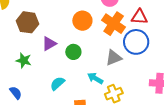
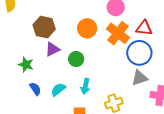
brown hexagon: (27, 22) -> (44, 27), moved
gray triangle: (114, 58) -> (140, 78), moved
cyan arrow: (95, 78) -> (85, 86), moved, turned -112
blue semicircle: (16, 93) -> (35, 89), moved

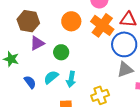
blue semicircle: (35, 89) -> (30, 82), moved
cyan semicircle: (58, 89) -> (51, 77), moved

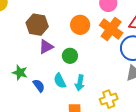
green star: (11, 59) -> (20, 73), moved
cyan semicircle: (51, 77) -> (60, 81), turned -77

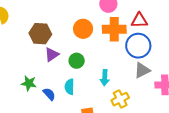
orange cross: (111, 29) -> (114, 29), turned -30
cyan semicircle: (60, 81) -> (69, 87), turned 35
cyan arrow: (80, 83) -> (105, 78), moved

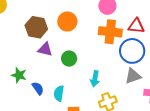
orange circle: (83, 29) -> (67, 21), moved
purple triangle: (52, 54) -> (45, 49), turned 42
cyan semicircle: (69, 87) -> (59, 93), moved

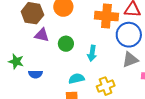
cyan arrow: (95, 79) -> (92, 53), moved
blue semicircle: (38, 88) -> (35, 74), turned 128
cyan semicircle: (59, 93) -> (76, 79), moved, turned 70

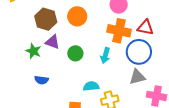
cyan arrow: (92, 53) -> (105, 55), moved
green star: (16, 61) -> (33, 51), moved
cyan semicircle: (76, 79) -> (91, 86), moved

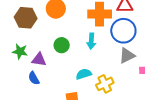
purple triangle: (52, 42) -> (39, 60), moved
blue semicircle: (41, 80) -> (34, 78), turned 64

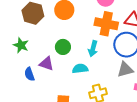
purple triangle: (39, 60) -> (46, 64), moved
cyan semicircle: (84, 74) -> (80, 69), moved

